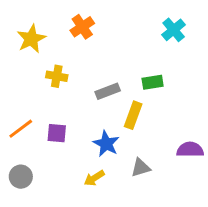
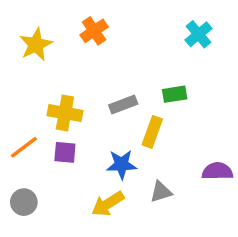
yellow cross: (57, 76) -> (65, 113), moved, size x1.4
blue star: (106, 144) -> (121, 164), turned -30
yellow arrow: (94, 178) -> (108, 204), size x1.4

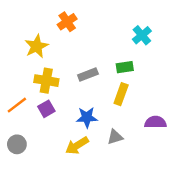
cyan cross: (199, 34) -> (142, 35), moved
yellow star: (36, 45) -> (37, 46), moved
yellow rectangle: (152, 132) -> (121, 94), moved
purple square: (65, 152) -> (46, 109), turned -35

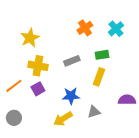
orange cross: (67, 22) -> (85, 28), moved

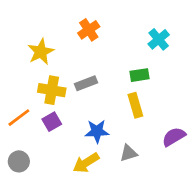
orange cross: (85, 28) -> (89, 30), moved
gray rectangle: (72, 61) -> (86, 83), moved
yellow rectangle: (99, 77) -> (135, 105), turned -36
purple semicircle: (127, 100) -> (174, 137), turned -30

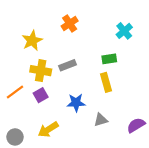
purple semicircle: (174, 137) -> (136, 125), moved
gray circle: (19, 161) -> (15, 137), moved
yellow arrow: (86, 163) -> (48, 129), moved

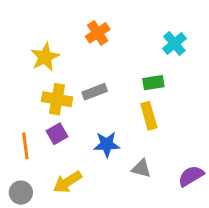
orange line: (15, 92) -> (25, 146), moved, turned -60
gray triangle: (101, 120) -> (141, 168), turned 32

